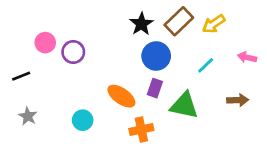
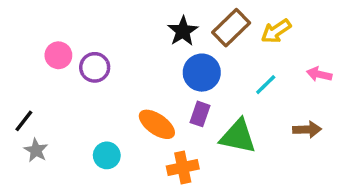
black line: (21, 76) -> (24, 121), moved, turned -30

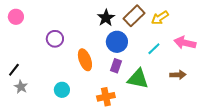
pink circle: (58, 55) -> (16, 17), moved
pink arrow: (319, 74) -> (185, 43), size x1.5
orange ellipse: (157, 124) -> (85, 60), moved, turned 35

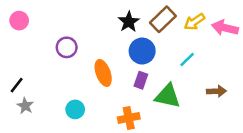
pink arrow: (185, 43) -> (225, 28), moved

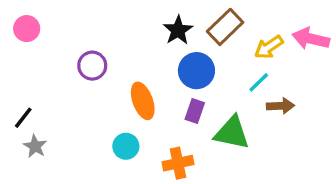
yellow arrow: (194, 22) -> (269, 47), moved
brown arrow: (216, 91) -> (281, 106), moved
cyan circle: (75, 109) -> (126, 146), moved

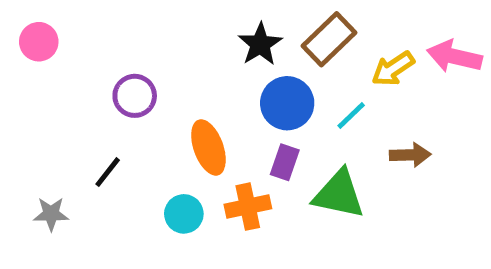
cyan line: (259, 82) -> (351, 116), moved
black line: (23, 118) -> (108, 172), moved
gray star: (35, 146) -> (51, 214), turned -30
orange cross: (178, 163) -> (248, 207), moved

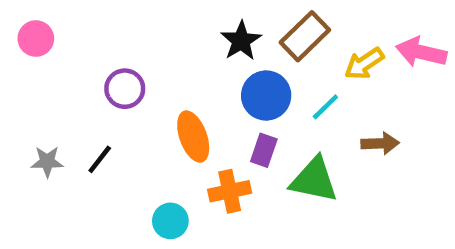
gray star: (51, 214) -> (47, 162), moved
cyan circle: (184, 214) -> (170, 221), moved

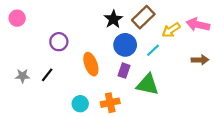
brown arrow: (380, 143) -> (200, 60), moved
orange cross: (230, 191) -> (110, 103), moved

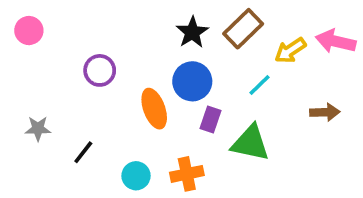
blue circle: (125, 45) -> (192, 81), moved
brown arrow: (200, 60) -> (325, 112), moved
black line: (47, 75) -> (83, 152), moved

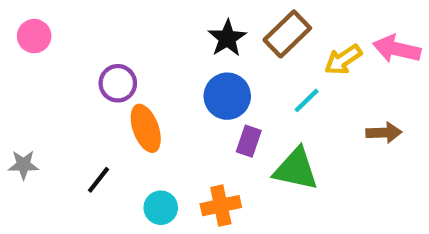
orange ellipse: (154, 109) -> (146, 128), moved
gray star: (38, 129) -> (23, 165), moved

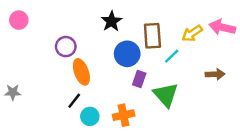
brown rectangle: (287, 34) -> (152, 36), moved, turned -50
black star: (227, 38) -> (112, 21), moved
green triangle: (296, 169) -> (166, 95), turned 36
black line: (99, 180) -> (74, 101), moved

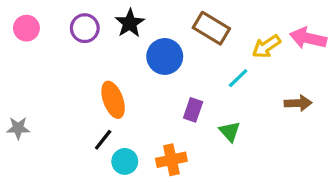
black star: (112, 21) -> (130, 23), moved
brown rectangle: (152, 36) -> (211, 28), moved, turned -55
purple circle: (66, 47) -> (85, 28), moved
blue circle: (127, 54) -> (165, 56), moved
green triangle: (166, 95) -> (230, 131), size x0.6

